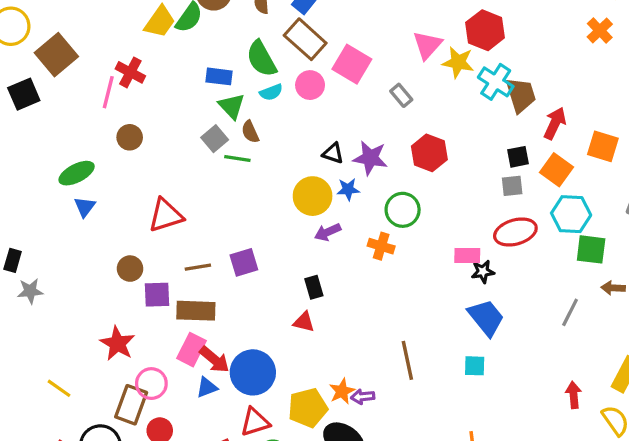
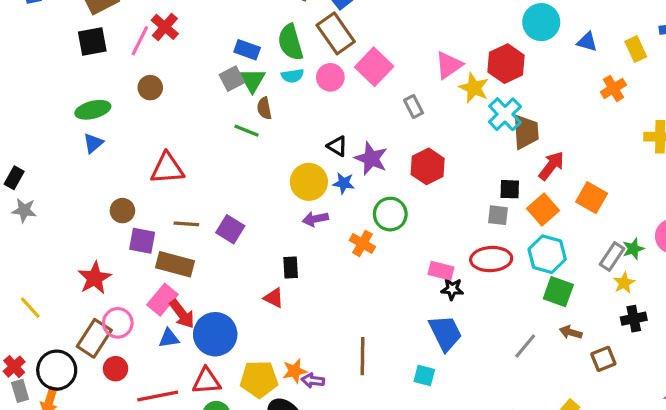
black square: (24, 94) -> (92, 41), moved
gray square: (215, 139) -> (232, 79), moved
purple square: (244, 262) -> (230, 229), turned 36

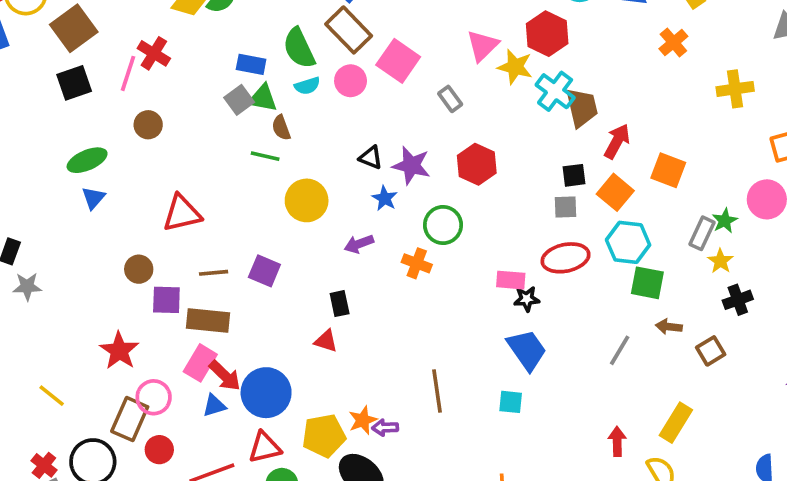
green triangle: (252, 80) -> (263, 98), turned -40
yellow circle: (309, 182) -> (307, 200), moved
blue star: (344, 183) -> (385, 198), turned 30

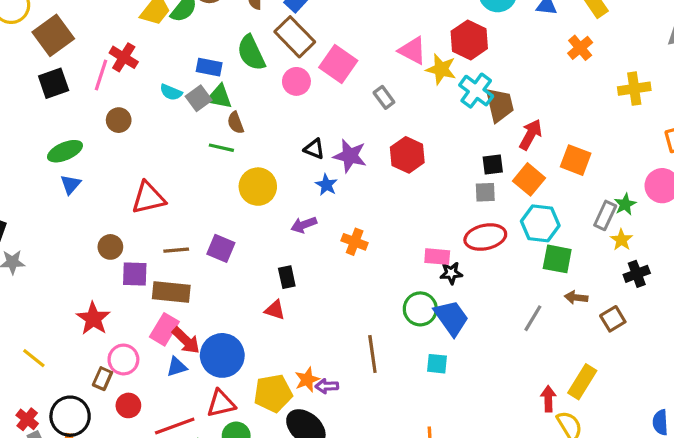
pink triangle: (483, 46) -> (412, 51), turned -48
cyan semicircle: (307, 86) -> (171, 92), moved, turned 40
green circle: (443, 225) -> (420, 309), moved
brown rectangle: (130, 419) -> (102, 379), size x0.6
red arrow: (617, 441) -> (548, 399), moved

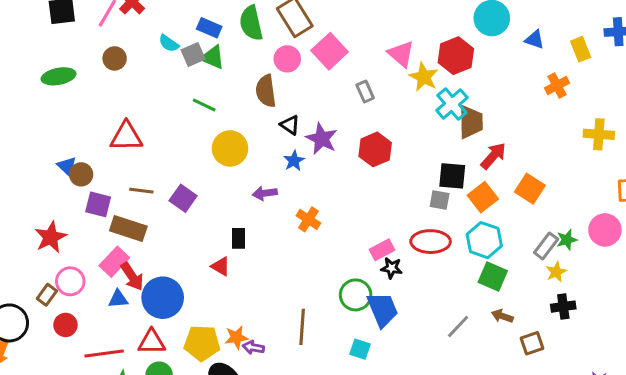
brown semicircle: (236, 123) -> (266, 91), moved, size x1.5
black square: (493, 165) -> (452, 176), size x1.4
blue triangle: (71, 184) -> (67, 166), moved, turned -40
pink rectangle: (437, 257) -> (382, 250), turned -45

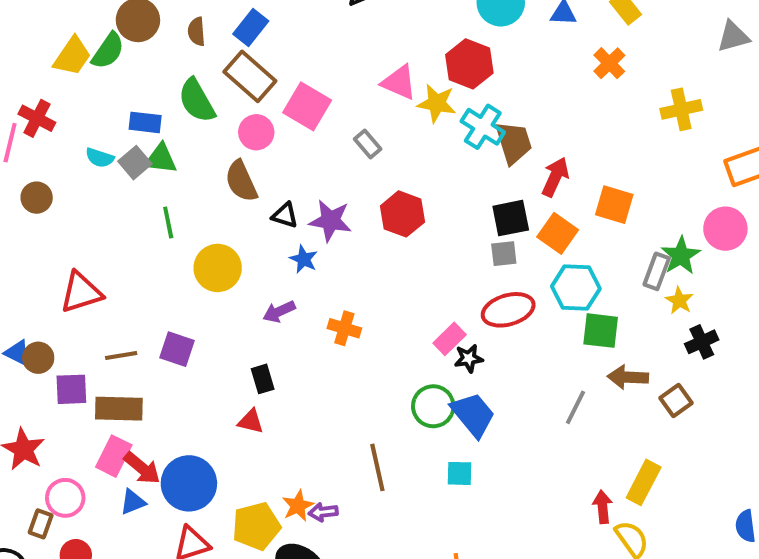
green line: (204, 105) -> (168, 223), turned 70
green star: (567, 240) -> (681, 256), size x1.4
brown arrow: (502, 316) -> (628, 377), size x1.4

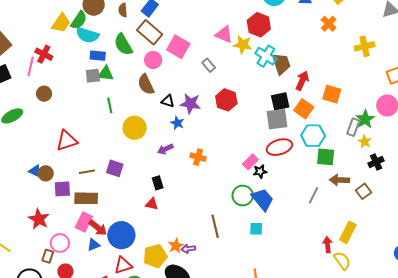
cyan semicircle: (100, 158) -> (87, 35), moved, size x1.6
gray square: (135, 163) -> (93, 76), turned 35
gray square: (504, 254) -> (277, 119), size x1.6

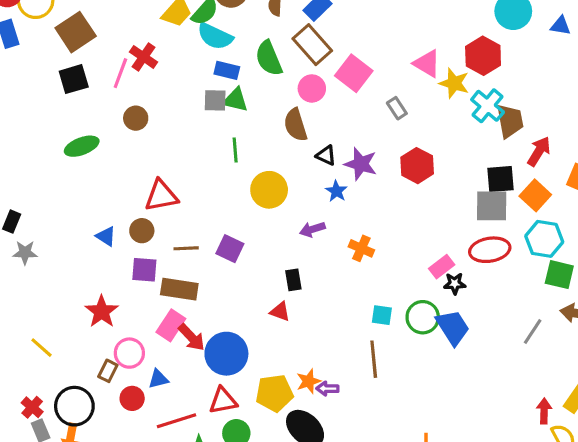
brown circle: (46, 173) -> (142, 231), moved
cyan square: (256, 229) -> (382, 315), moved
blue triangle: (94, 245) -> (158, 379), moved

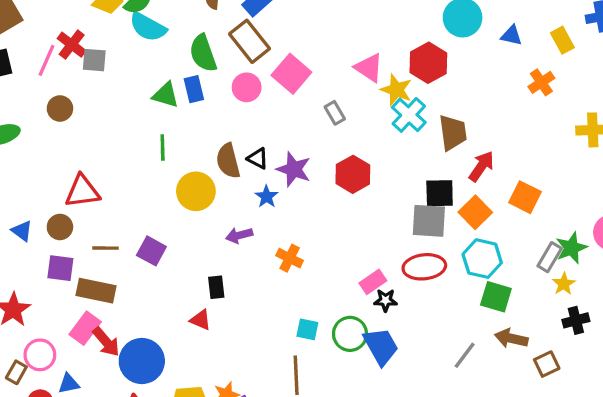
blue rectangle: (227, 70) -> (194, 89), moved, turned 60
gray square: (215, 100) -> (94, 60), moved
cyan cross: (488, 106) -> (409, 115), moved
brown semicircle: (296, 125) -> (228, 161), moved

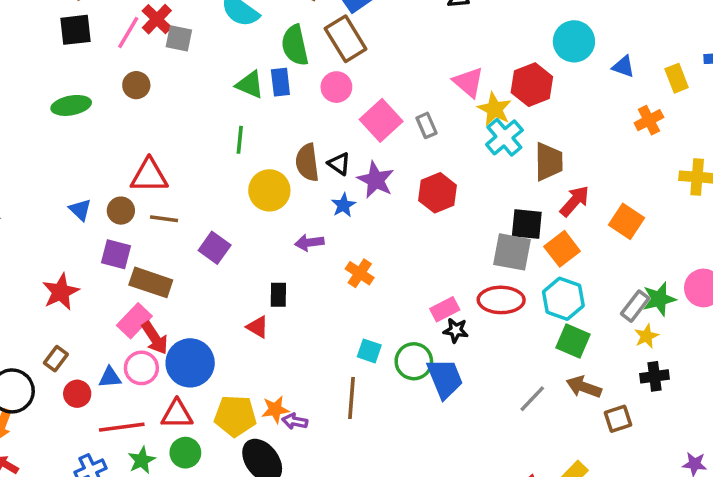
pink square: (291, 74) -> (381, 120), moved
orange square: (525, 197) -> (627, 221), moved
brown line: (105, 248) -> (164, 219), moved
pink circle: (40, 355) -> (141, 368), moved

